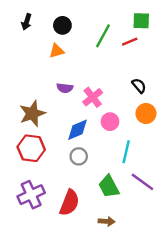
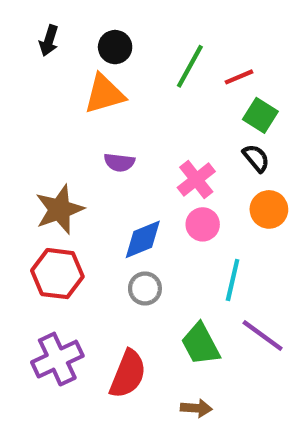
green square: (141, 21) -> (260, 115), moved, turned 30
orange triangle: (57, 51) -> (104, 94), size x1.5
pink cross: (93, 97) -> (196, 180), moved

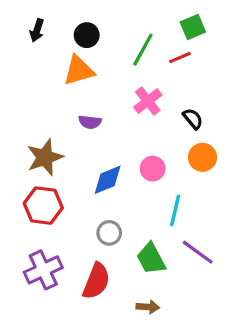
green square: (260, 115) -> (193, 27), moved, turned 35
pink cross: (196, 180) -> (148, 101), moved
gray circle: (145, 289) -> (109, 233), moved

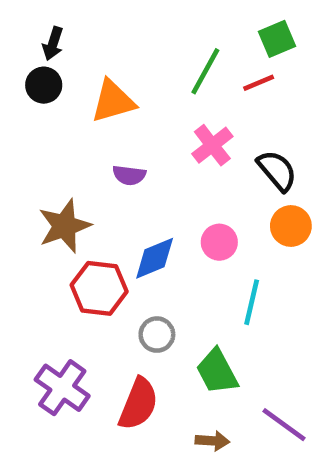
black circle: (87, 35) -> (44, 85), moved
black semicircle: (193, 119) -> (277, 171), size x1.4
red hexagon: (43, 206) -> (99, 288), moved
purple line: (198, 252) -> (284, 425), moved
purple cross: (43, 270) -> (62, 388), turned -30

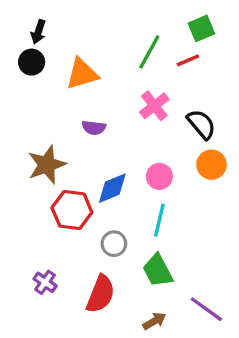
cyan line: (252, 302) -> (159, 220), moved
purple cross: (62, 388) -> (45, 282), size x0.6
brown arrow: (212, 441) -> (154, 321), turned -35

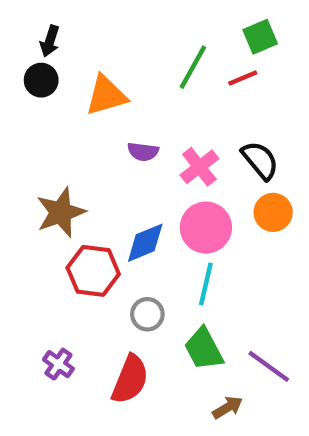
pink cross: (154, 106) -> (199, 167), moved
purple semicircle: (94, 128) -> (143, 152), moved
pink circle: (159, 176) -> (206, 228), size x1.5
purple line: (206, 309) -> (269, 366), moved
brown arrow: (154, 321) -> (228, 407), moved

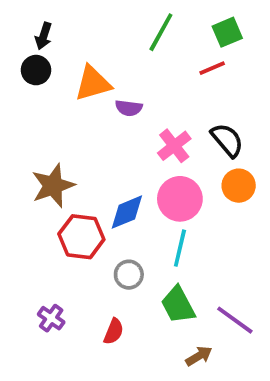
green line: (193, 67) -> (161, 32), moved
purple semicircle: (143, 152) -> (129, 108), moved
red semicircle: (130, 379) -> (114, 331), size x0.6

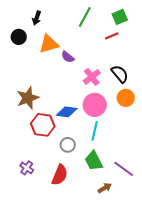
black arrow: (44, 36) -> (37, 18), moved
purple semicircle: (129, 108) -> (68, 57), turned 32
blue diamond: (127, 212) -> (67, 112), turned 30
red semicircle: (114, 331) -> (60, 175), size x1.5

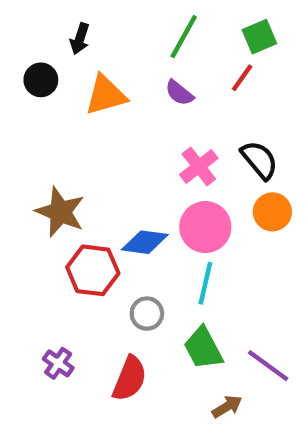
red line: (112, 36) -> (242, 78), turned -32
purple semicircle: (68, 57) -> (179, 93), moved
brown star: (28, 98) -> (60, 212), turned -30

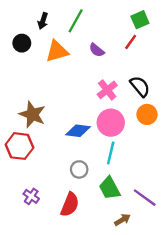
green line: (184, 37) -> (76, 21), moved
red hexagon: (93, 270) -> (19, 146), moved

